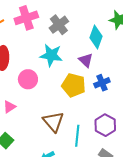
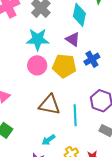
pink circle: (28, 79) -> (37, 65), moved
brown triangle: (53, 122) -> (49, 105), turned -30

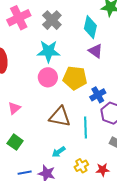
purple triangle: (73, 39) -> (96, 51), moved
blue cross: (92, 59) -> (98, 95), moved

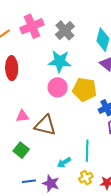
pink triangle: (14, 108) -> (22, 116), turned 32
brown triangle: (60, 117) -> (45, 125), moved
cyan line: (85, 127) -> (87, 151), moved

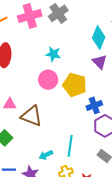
gray cross: (65, 30) -> (58, 13), moved
cyan star: (60, 61) -> (53, 54), size x0.7

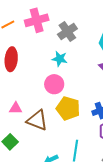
gray cross: (58, 13) -> (67, 32), moved
yellow pentagon: (75, 85) -> (68, 108), moved

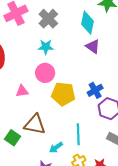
pink triangle: (16, 108) -> (22, 91), moved
brown triangle: (37, 120) -> (35, 125), moved

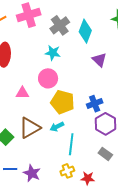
cyan diamond: (88, 23) -> (85, 31), moved
brown triangle: (35, 125) -> (30, 128), turned -50
cyan arrow: (56, 147) -> (57, 127), moved

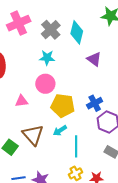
brown triangle: (30, 128) -> (33, 135), turned -35

